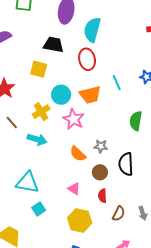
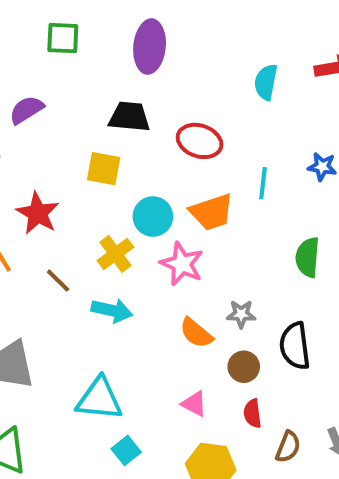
cyan semicircle: (92, 30) -> (266, 82), moved, size x0.7
red ellipse: (87, 59) -> (199, 141), turned -55
cyan line: (117, 83) -> (263, 183), turned 35

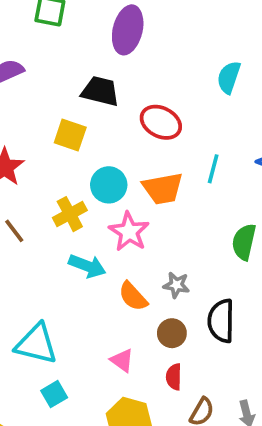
cyan arrow: (112, 310) -> (87, 266), moved

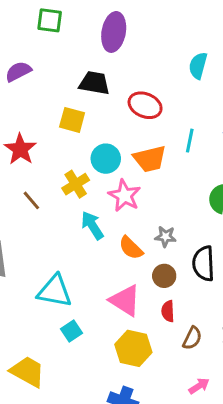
cyan arrow: (87, 266) -> (92, 225), turned -140
pink triangle: (122, 360) -> (125, 300), size x1.6

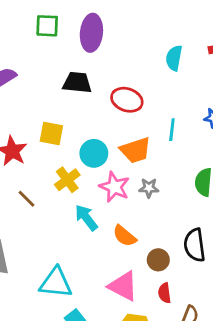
green square: (50, 20) -> (47, 26), moved
yellow square: (72, 120) -> (51, 133), moved
gray star: (165, 237) -> (149, 188), moved

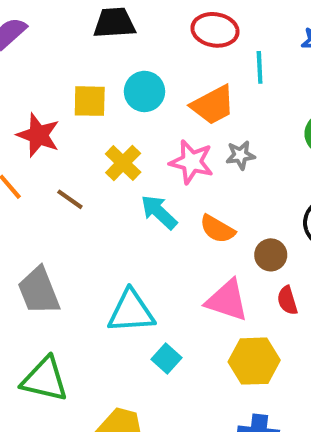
red ellipse: (127, 100) -> (215, 30), moved
cyan circle: (94, 153) -> (144, 91), moved

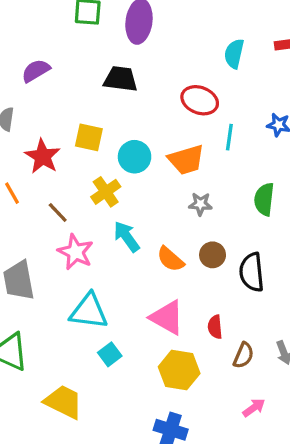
cyan circle: (144, 91) -> (135, 157), moved
pink star: (192, 162) -> (76, 252), moved
brown circle: (271, 255) -> (213, 255), moved

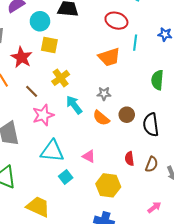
cyan circle: (135, 157) -> (40, 21), moved
gray star: (200, 204) -> (104, 94), moved
pink star: (76, 252) -> (43, 115), turned 30
pink triangle: (167, 317) -> (89, 156), moved, size x0.6
brown semicircle: (244, 355) -> (152, 164), moved

